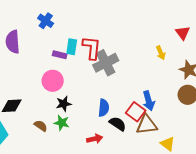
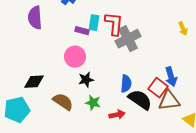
green star: (62, 123) -> (93, 103), moved
black semicircle: (118, 124) -> (140, 100), size x1.4
brown semicircle: (41, 126) -> (63, 102), size x1.5

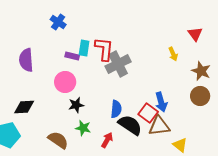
purple semicircle: (35, 18) -> (26, 60), moved
brown semicircle: (63, 102) -> (58, 140), moved
red arrow: (117, 115) -> (107, 140), turned -49

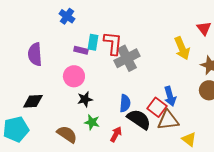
yellow arrow: (173, 54) -> (182, 48), size x1.6

